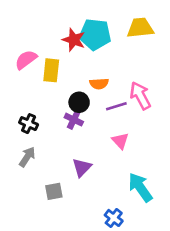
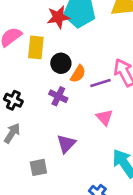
red star: (74, 40) -> (58, 17), turned -30
orange semicircle: (99, 84) -> (78, 74), moved, turned -54
black circle: (79, 102) -> (61, 63), moved

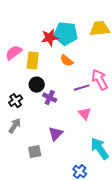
black circle: (61, 63) -> (37, 85), moved
orange semicircle: (78, 74) -> (67, 61), moved, turned 96
black cross: (13, 100) -> (16, 101), turned 32

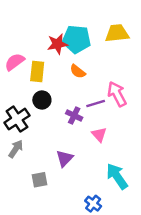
purple cross: (50, 98) -> (74, 115), moved
black cross: (16, 101) -> (17, 119), size x1.5

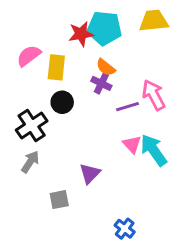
purple cross: (74, 115) -> (101, 83), moved
cyan arrow: (117, 176) -> (154, 150), moved

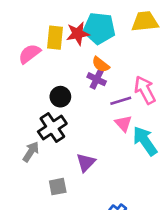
yellow rectangle: (56, 67) -> (55, 38), moved
black cross: (32, 125) -> (52, 128), moved
pink triangle: (132, 144) -> (123, 123), moved

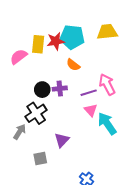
purple cross: (97, 79) -> (60, 89), moved, turned -32

